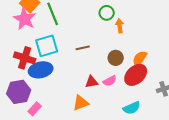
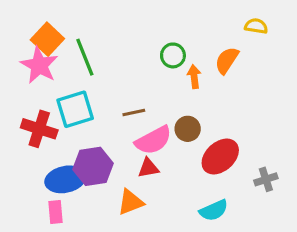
orange semicircle: (140, 59) -> (227, 60), moved
blue ellipse: (41, 70) -> (65, 179), moved
pink semicircle: (110, 81) -> (153, 140), moved, size x1.6
purple hexagon: (19, 92) -> (93, 166), moved
pink rectangle: (35, 109) -> (56, 212), turned -48

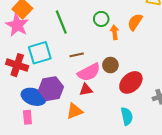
green line: (85, 57) -> (61, 22), moved
blue ellipse: (65, 179) -> (34, 97), turned 30
cyan semicircle: (214, 210) -> (127, 116), turned -78

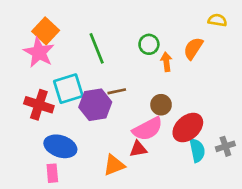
pink semicircle: (89, 72) -> (148, 129), moved
purple hexagon: (51, 89) -> (95, 105), moved
red triangle: (86, 90) -> (138, 149), moved
cyan semicircle: (127, 116) -> (197, 150), moved

